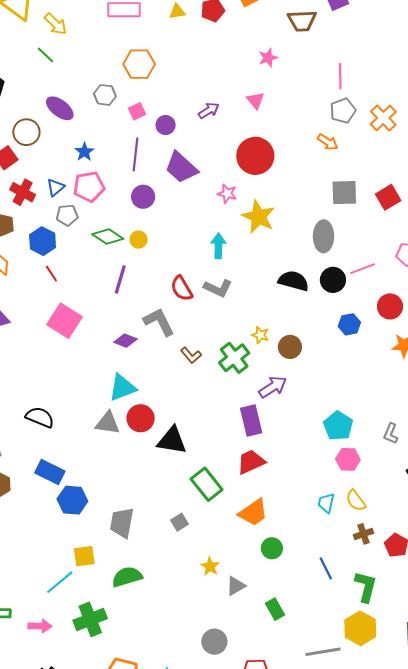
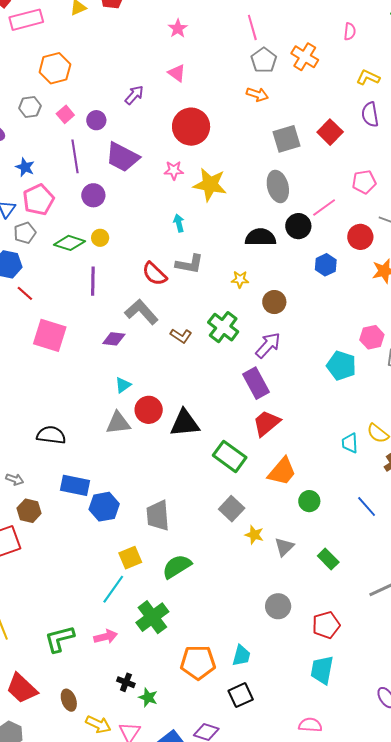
cyan arrow: (218, 246) -> (179, 223), size x0.7
yellow star: (260, 335) -> (240, 279), moved
cyan triangle: (122, 388) -> (123, 385), size x0.6
pink hexagon: (348, 459) -> (372, 337), moved
gray square: (179, 522) -> (232, 509), moved, size x1.4

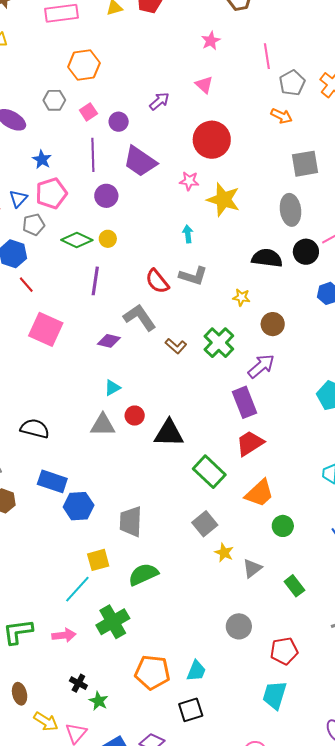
pink line: (252, 27) -> (267, 56), moved
red circle: (149, 410) -> (135, 416), size x0.7

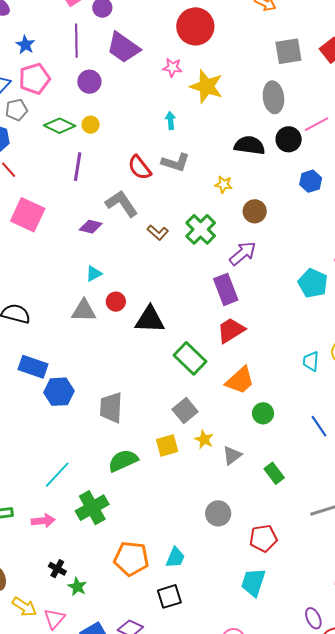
yellow square: (98, 560) -> (167, 445), moved

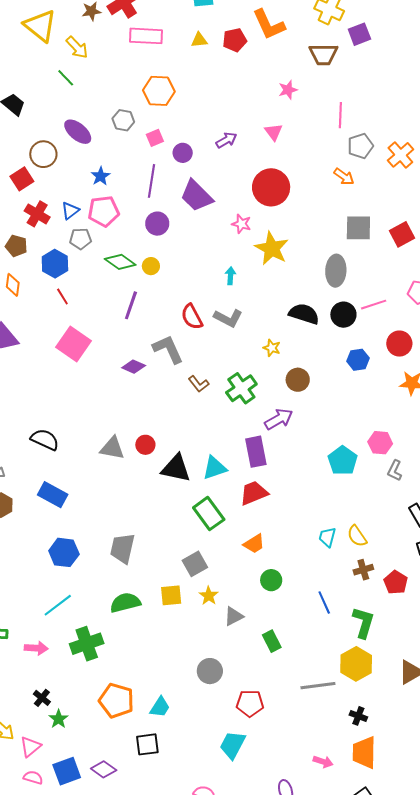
cyan triangle: (94, 274) -> (215, 468), moved, size x1.5
orange trapezoid: (240, 380) -> (254, 544), size x0.7
blue hexagon: (59, 392) -> (64, 552), moved

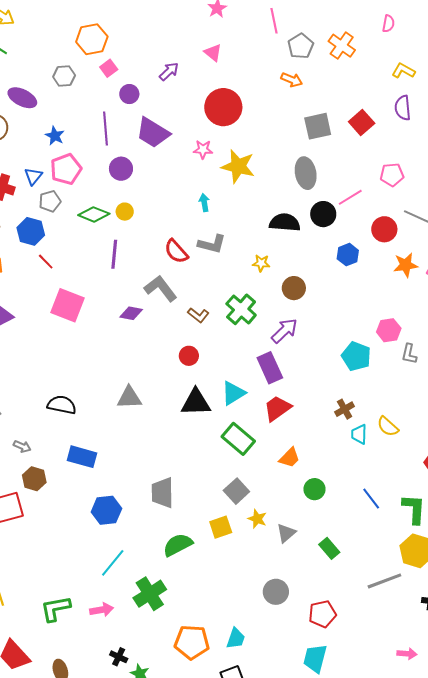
pink square: (155, 138) -> (109, 68), moved
red circle: (145, 445) -> (189, 356), moved
brown cross: (363, 570) -> (345, 409), moved

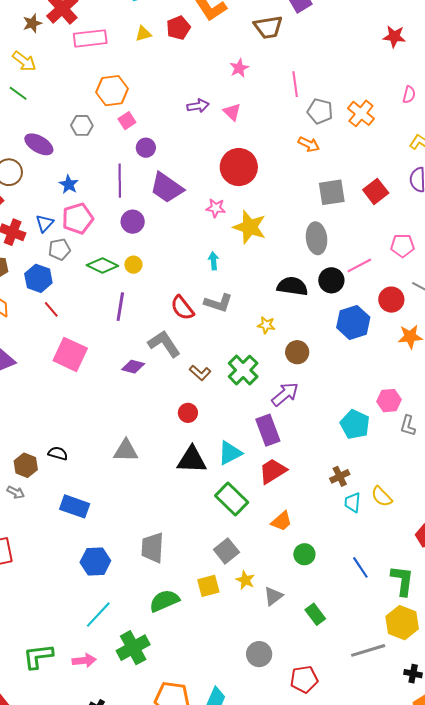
gray pentagon: (301, 46) -> (320, 111), turned -30
purple arrow: (169, 71) -> (198, 106), moved, turned 30
blue hexagon: (348, 255) -> (353, 322), size x1.5
black semicircle: (62, 405) -> (58, 453), size x0.7
brown hexagon: (34, 479) -> (26, 465), moved

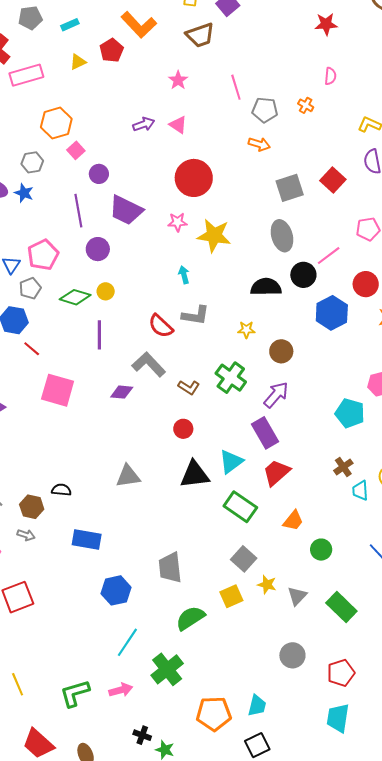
pink semicircle: (409, 95) -> (330, 76), moved
orange cross: (361, 113) -> (306, 105), size x0.6
blue star: (69, 184) -> (24, 193), moved
green rectangle: (315, 614) -> (341, 607), size x1.4

